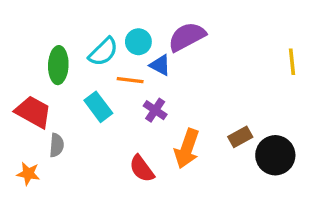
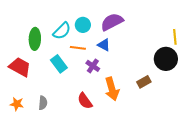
blue triangle: (160, 65) -> (104, 45), moved
gray semicircle: (57, 145) -> (43, 103), moved
orange arrow: (187, 149) -> (112, 89), turned -35
black circle: (275, 155) -> (166, 59), moved

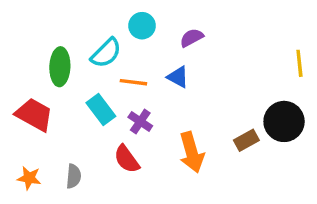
purple semicircle: (112, 22) -> (192, 38), size x0.6
cyan circle: (83, 25) -> (142, 26), moved
black circle: (166, 59) -> (284, 121), moved
purple cross: (93, 66) -> (140, 121), moved
red semicircle: (85, 101) -> (127, 159), moved

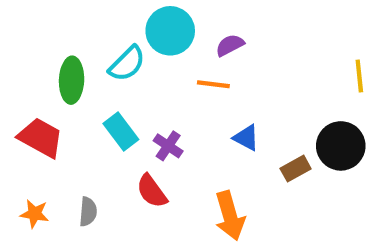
cyan circle: (142, 26) -> (170, 31), size x1.5
blue triangle: (178, 77) -> (246, 138), moved
orange line: (133, 82) -> (213, 84), moved
orange arrow: (192, 152) -> (230, 216), moved

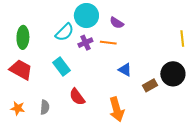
purple semicircle: (230, 45) -> (117, 23), turned -120
green ellipse: (72, 80) -> (23, 37), moved
purple cross: (168, 146) -> (85, 43), moved, turned 32

